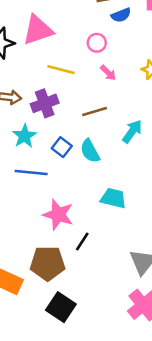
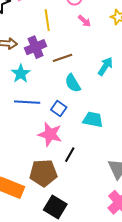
yellow line: (61, 70) -> (47, 20), turned 70
brown line: (95, 111) -> (63, 58), moved
blue square: (62, 147) -> (59, 108), moved

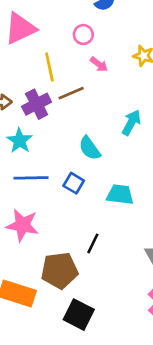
brown line: (63, 58) -> (71, 93), moved
pink star: (50, 134) -> (22, 225), moved

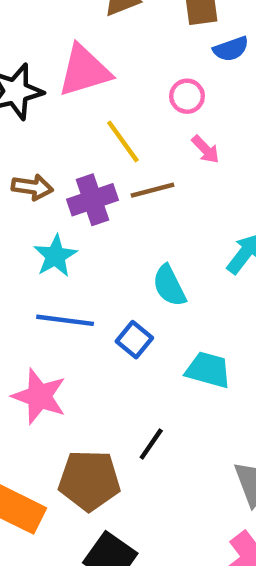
yellow line: (49, 67) -> (123, 142), turned -32

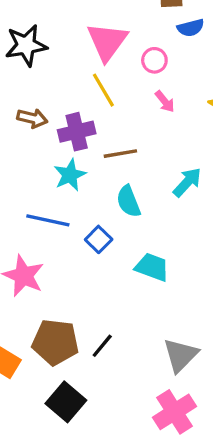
pink triangle: (84, 71) -> (107, 42), moved, turned -42
brown line: (153, 190) -> (120, 154), moved
cyan star: (55, 256) -> (70, 175), moved
black line: (151, 444) -> (102, 346), moved

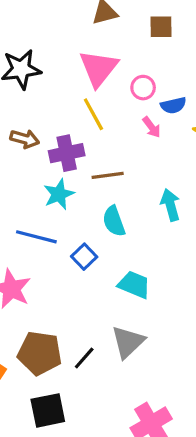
blue semicircle: (191, 28) -> (173, 105), moved
cyan arrow: (187, 182) -> (170, 205), turned -60
gray triangle: (181, 355) -> (128, 342), moved
black square: (66, 402) -> (48, 410), turned 36

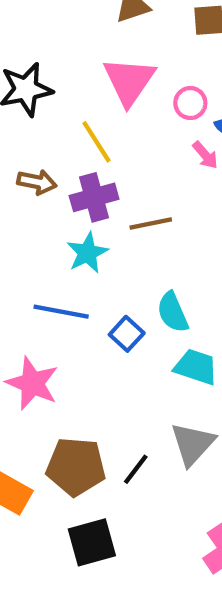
yellow line: (93, 114) -> (96, 142), moved
cyan semicircle: (114, 221) -> (173, 312), moved

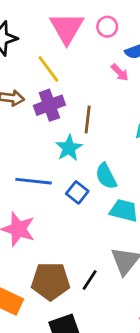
pink circle: (190, 103) -> (107, 27), moved
brown line: (151, 223) -> (88, 119), turned -68
cyan star: (87, 253) -> (69, 148), moved

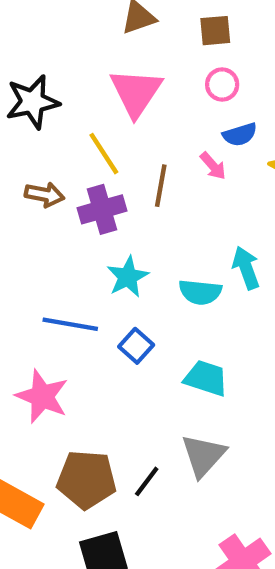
pink circle: (107, 27) -> (222, 85), moved
brown line: (88, 119) -> (161, 186), moved
cyan semicircle: (106, 176) -> (200, 292), moved, turned -60

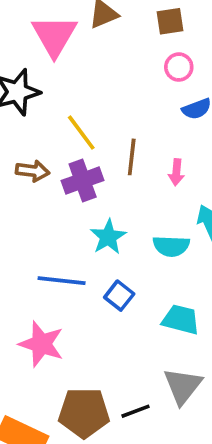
pink triangle: (136, 92) -> (54, 36), moved
pink arrow: (213, 166) -> (176, 172), moved, turned 50
black line: (147, 481) -> (136, 411), turned 36

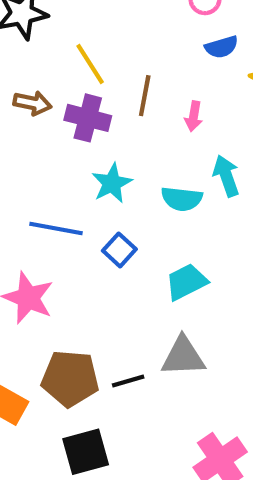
purple cross: (83, 180) -> (88, 118), turned 30
cyan trapezoid: (181, 320) -> (186, 282), turned -45
gray triangle: (183, 386) -> (183, 356), turned 45

